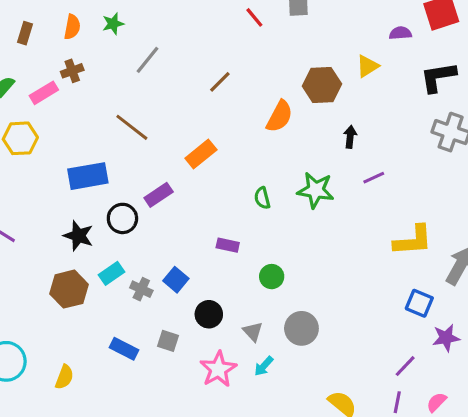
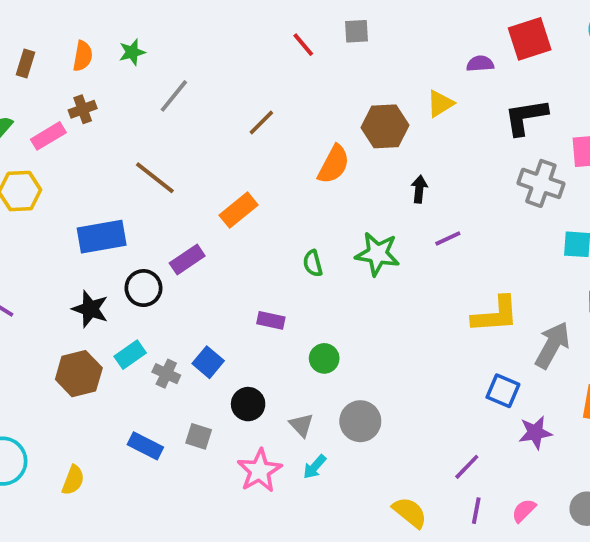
purple line: (405, 366) -> (467, 467), moved

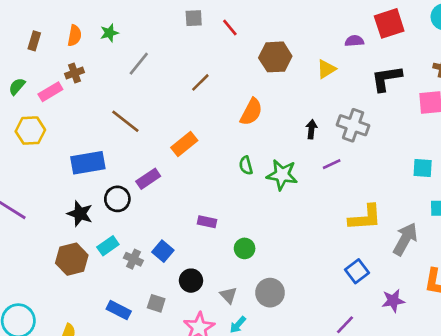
gray square: (356, 31) -> (194, 18), moved
brown hexagon: (385, 126) -> (275, 57), moved
gray cross: (541, 183) -> (353, 125), moved
green semicircle: (313, 263) -> (246, 165), moved
blue square: (503, 391) -> (357, 271), moved, turned 30

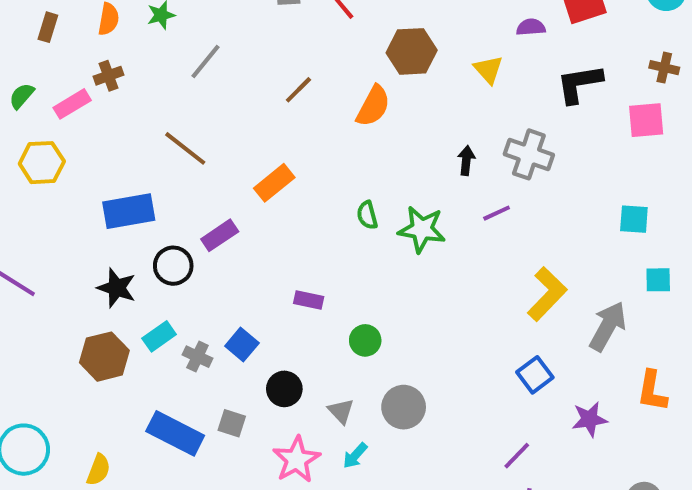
yellow triangle: (326, 69) -> (488, 70), turned -40
orange semicircle: (251, 112) -> (373, 106), moved
yellow L-shape: (365, 218) -> (547, 294), turned -42
blue rectangle: (119, 310) -> (175, 433), size x1.5

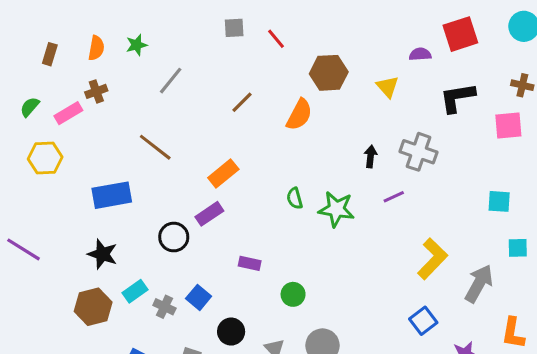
purple rectangle: (220, 235) -> (209, 214), moved
black circle: (173, 266) -> (174, 237), moved

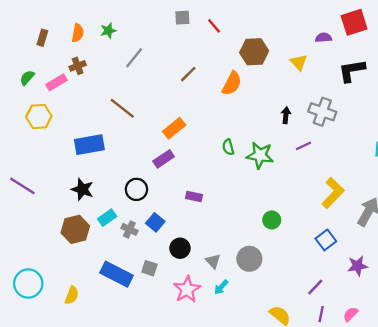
black circle: (174, 237) -> (136, 189), moved
green circle: (293, 294) -> (272, 220), moved

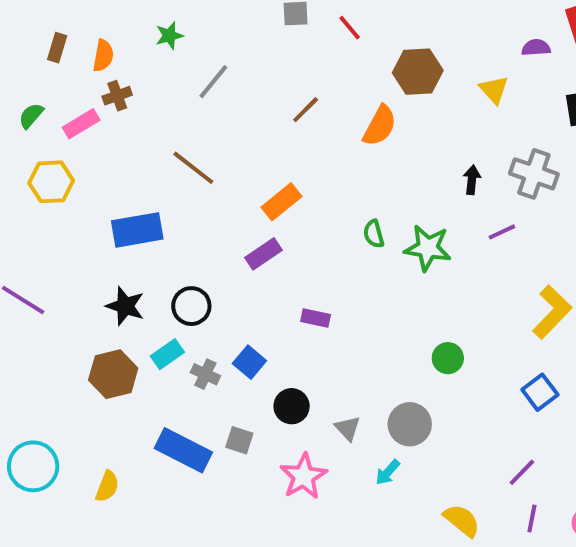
orange semicircle: (78, 33) -> (103, 56), moved
black circle: (136, 189) -> (191, 306), moved
cyan arrow: (221, 287) -> (388, 472), moved

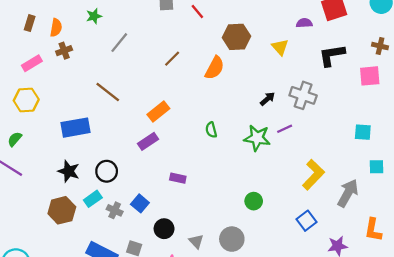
green semicircle: (31, 116) -> (15, 139), moved
pink rectangle: (81, 124) -> (32, 63), moved
black arrow: (472, 180) -> (267, 99), turned 42
green star: (428, 248) -> (257, 138), moved

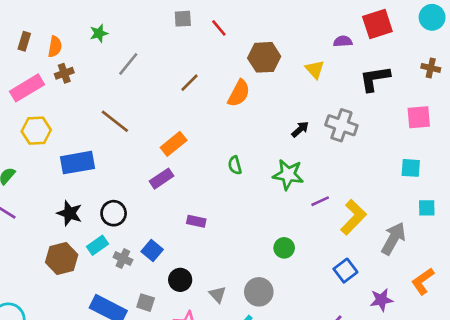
pink rectangle: (32, 63) -> (27, 88), size x1.4
pink square: (370, 76) -> (419, 117), moved
yellow hexagon: (26, 100) -> (36, 131), moved
purple line: (285, 129) -> (320, 201), moved
orange L-shape: (373, 230) -> (423, 281), turned 45

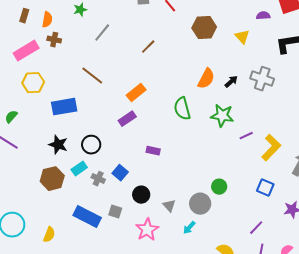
brown cross: (64, 73) -> (54, 40), turned 32
orange semicircle: (239, 93) -> (206, 79), moved
green semicircle: (235, 165) -> (182, 109), size x1.6
green circle: (284, 248) -> (219, 187), moved
blue square: (345, 271) -> (265, 188), turned -30

